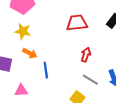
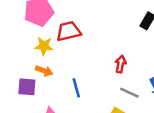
red trapezoid: (77, 23) -> (69, 31), moved
orange arrow: (30, 53) -> (44, 71), moved

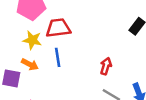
blue line: (76, 88) -> (58, 57), moved

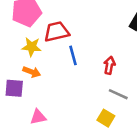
blue line: (58, 57) -> (73, 55), moved

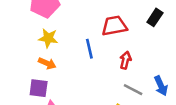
red trapezoid: (57, 32) -> (114, 26), moved
purple square: (14, 88) -> (39, 88), moved

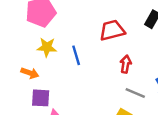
blue line: (89, 49) -> (76, 55), moved
orange arrow: (47, 63) -> (30, 73), moved

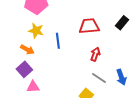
orange arrow: (30, 73) -> (27, 50), moved
purple square: (41, 98) -> (24, 69), turned 35

